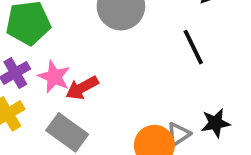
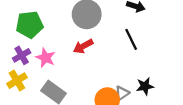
red arrow: (82, 88) -> (83, 46), moved

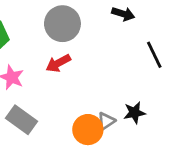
black line: (131, 39) -> (154, 55), moved

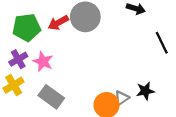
red arrow: (58, 63) -> (58, 23), moved

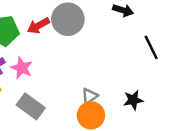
gray triangle: (122, 98) -> (90, 96), moved

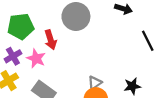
red arrow: (38, 26) -> (51, 40), moved, turned -78

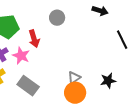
gray circle: (76, 16) -> (57, 18), size x0.6

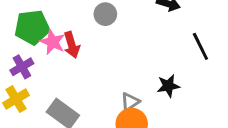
pink star: (21, 56) -> (53, 42), moved
black star: (108, 81) -> (168, 86), moved

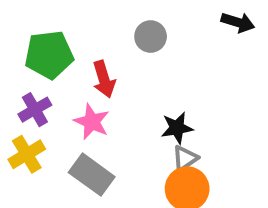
pink star: (53, 42) -> (92, 122), moved
black star: (168, 86) -> (177, 128), moved

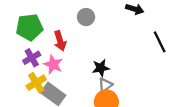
purple cross: (35, 110) -> (32, 58), moved
yellow cross: (27, 154) -> (36, 83), moved

